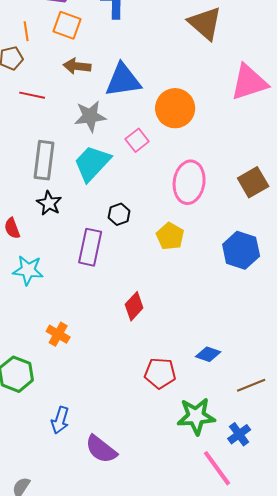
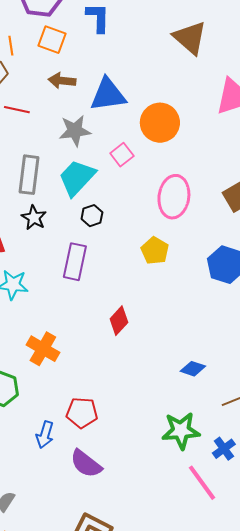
black hexagon: (119, 214) -> (92, 216), moved
orange cross: (58, 334) -> (43, 349), size x1.4
red pentagon: (160, 373) -> (82, 413), moved

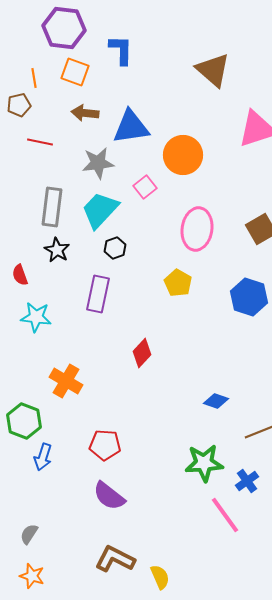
blue arrow: (45, 435) -> (43, 457), moved

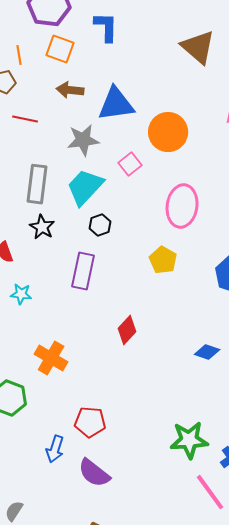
cyan star: (36, 317) -> (21, 294), size x0.7
blue diamond: (216, 401) -> (207, 352), moved
blue arrow: (43, 457) -> (55, 449), moved

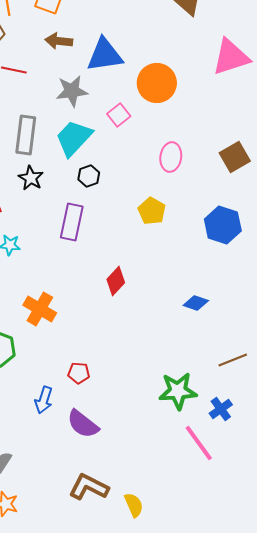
pink ellipse: (182, 206) -> (171, 157), size x0.7
red pentagon: (90, 422) -> (79, 373), size x0.7

